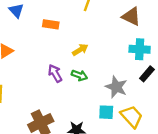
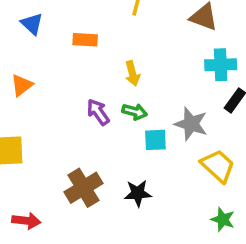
yellow arrow: (80, 50) -> (132, 73), turned 112
cyan square: (106, 112) -> (155, 140), moved

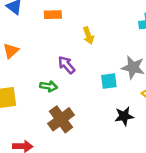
green arrow: (135, 112) -> (49, 86), moved
black star: (138, 193) -> (124, 116), moved

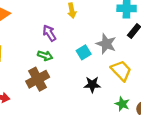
cyan square: (109, 81) -> (84, 52), turned -32
green arrow: (49, 86) -> (45, 56), moved

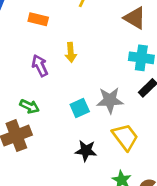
purple arrow: (49, 33) -> (40, 66), moved
gray star: (106, 44) -> (110, 100), turned -30

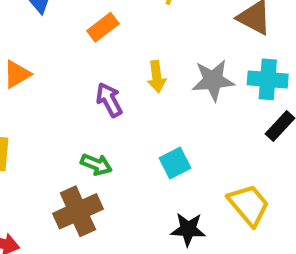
orange rectangle: (38, 19) -> (103, 27), turned -48
gray star: (110, 100) -> (213, 80), moved

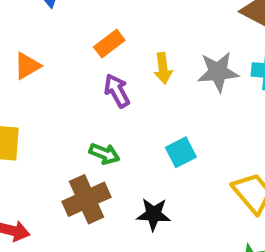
orange rectangle: (103, 27) -> (109, 44), moved
black star: (188, 229) -> (154, 214), moved

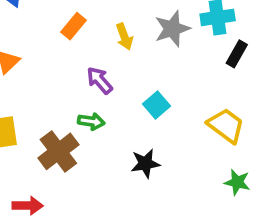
purple arrow: (117, 91) -> (100, 80), moved
brown cross: (87, 199) -> (58, 151), moved

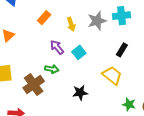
black rectangle: (237, 54) -> (122, 50), moved
cyan square: (156, 105) -> (79, 52), moved
yellow trapezoid: (226, 126) -> (112, 75), moved

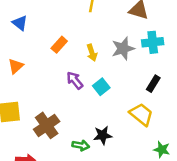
green arrow: (52, 69) -> (81, 145), moved

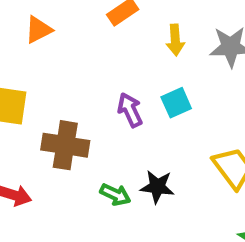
purple arrow: (75, 80) -> (130, 110), moved
brown cross: (47, 125) -> (65, 145), turned 30

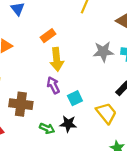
yellow arrow: (175, 40) -> (57, 59), moved, size x1.5
cyan square: (176, 103) -> (75, 98), moved

